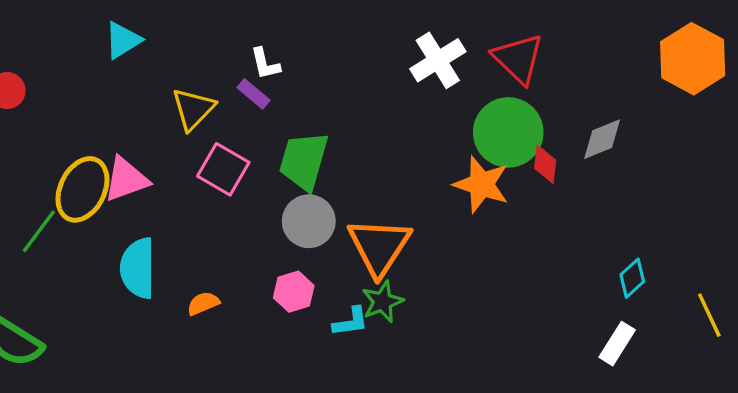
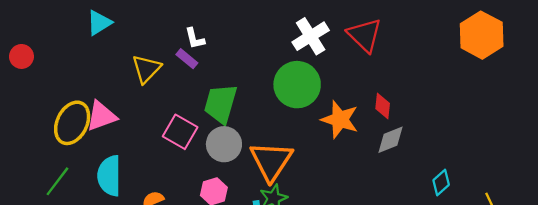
green circle: (508, 132) -> (297, 85), moved
gray diamond: (602, 139) -> (390, 140), moved
pink square: (223, 169) -> (180, 132), moved
green line: (39, 231) -> (57, 181), moved

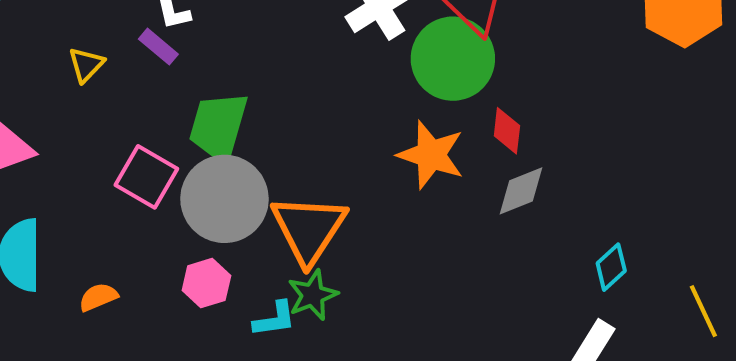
yellow triangle: (146, 69) -> (86, 65), size x0.7
green circle: (297, 85) -> (453, 59), moved
gray circle: (224, 144) -> (224, 199), size x1.4

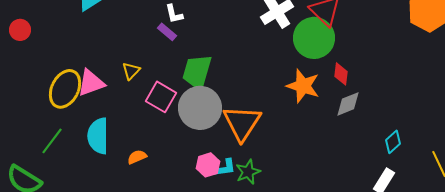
yellow triangle: (86, 65) -> (131, 71), moved
pink hexagon: (206, 283) -> (208, 165), moved
green star: (313, 295) -> (248, 172), moved

